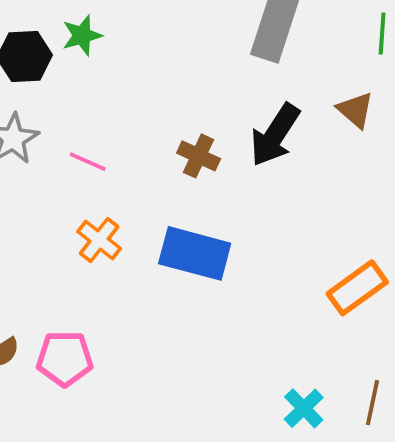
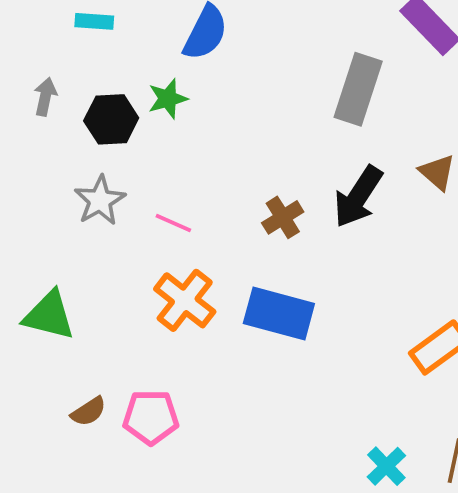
brown cross: (199, 156) -> (283, 217), turned 33
orange cross: (99, 240) -> (185, 300), size x1.4

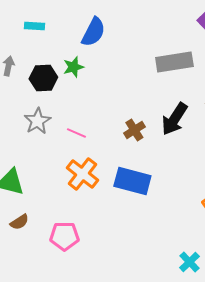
gray rectangle: (358, 89) -> (174, 62), turned 63
brown semicircle: (89, 412) -> (19, 222), moved

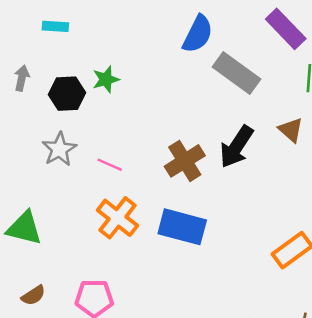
blue semicircle: (93, 32) -> (198, 34), moved
gray rectangle: (174, 62) -> (236, 73), turned 45
brown cross: (134, 130) -> (185, 161), size x1.4
brown semicircle: (19, 222) -> (33, 295), moved

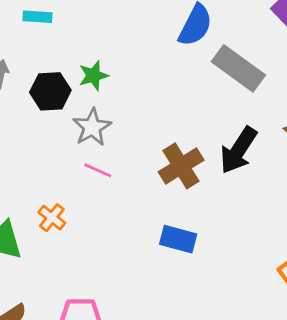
gray star: (59, 149) -> (92, 127), moved
orange cross: (117, 218) -> (52, 218), moved, size x0.6
blue rectangle: (182, 227) -> (178, 239), size x0.7

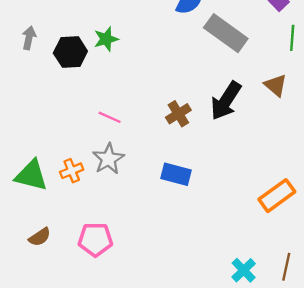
gray star: (92, 127) -> (108, 159), moved
brown cross: (181, 166) -> (178, 114), size x0.7
orange cross: (52, 218) -> (72, 171), moved, turned 30

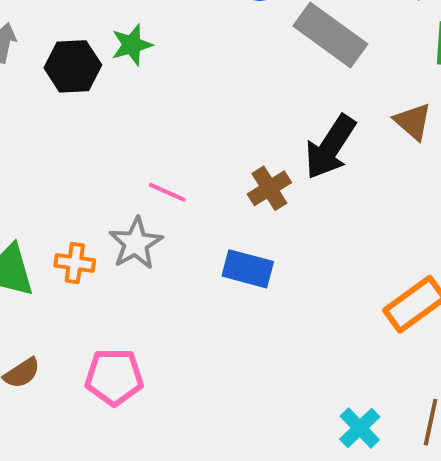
brown cross: (178, 114) -> (269, 188), moved
pink line: (110, 117) -> (167, 192), moved
orange cross: (72, 171) -> (75, 263), turned 30

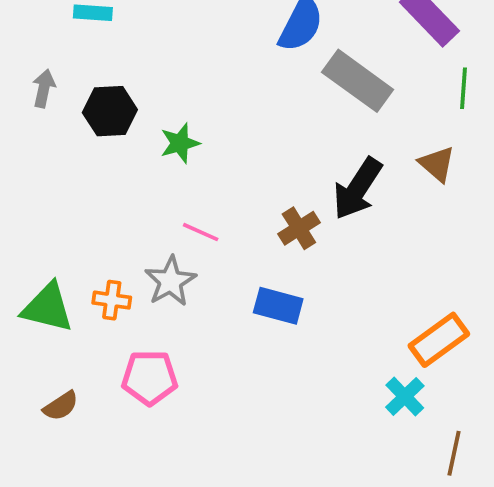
green star: (132, 45) -> (180, 143), moved
pink pentagon: (114, 377) -> (150, 378), moved
cyan cross: (360, 428) -> (405, 397), moved

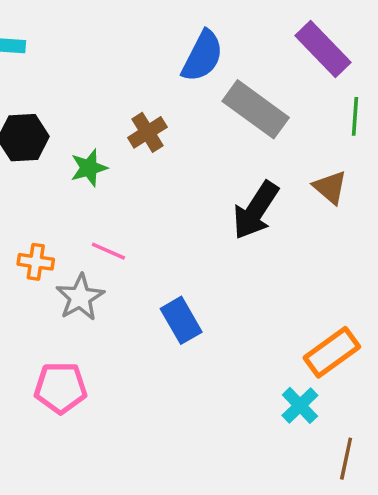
brown cross: (299, 228) -> (147, 132), moved
orange cross: (112, 300) -> (36, 262), moved
blue rectangle: (278, 306) -> (181, 320), turned 45

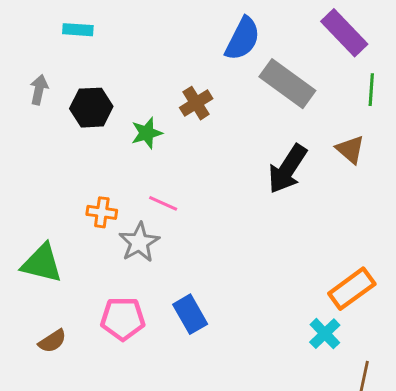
blue rectangle: (181, 320) -> (190, 314), moved

